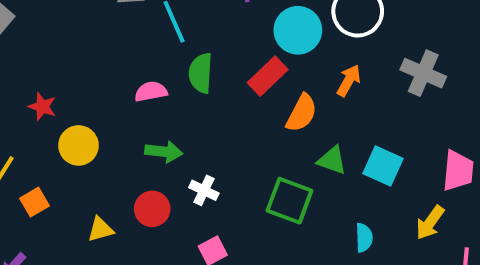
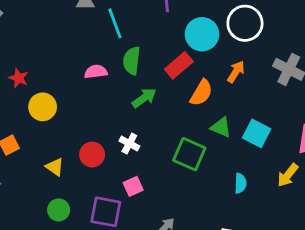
green arrow: (164, 152) -> (144, 98), moved, turned -45
yellow triangle: (101, 229) -> (55, 167), turned 48

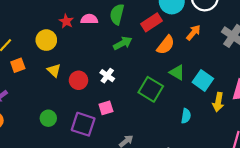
red star: (19, 78) -> (66, 21), moved
yellow triangle: (55, 167) -> (54, 70), moved
yellow arrow: (288, 175) -> (218, 102), moved, turned -36

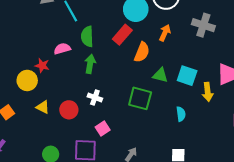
red star: (66, 21) -> (42, 65), moved
green arrow: (123, 43) -> (90, 64), moved, turned -36

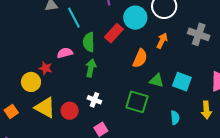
red rectangle: (122, 35) -> (114, 33), moved
yellow arrow: (208, 92) -> (206, 110), moved
yellow triangle: (43, 107) -> (45, 108), size x1.6

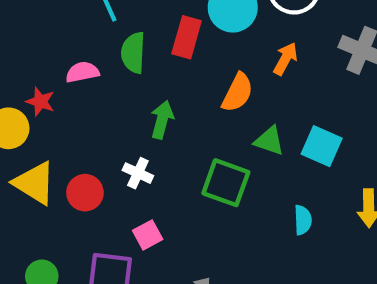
red rectangle: (114, 33) -> (187, 37), turned -30
green arrow: (91, 68) -> (162, 120), moved

